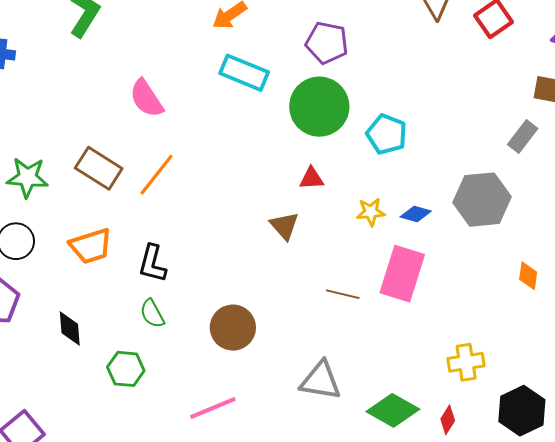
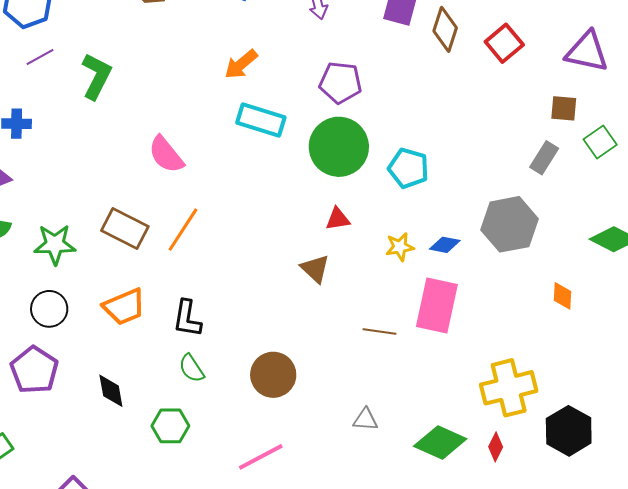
yellow cross: (466, 362) -> (509, 388), size x1.5
gray triangle: (321, 381) -> (365, 420), size x0.6

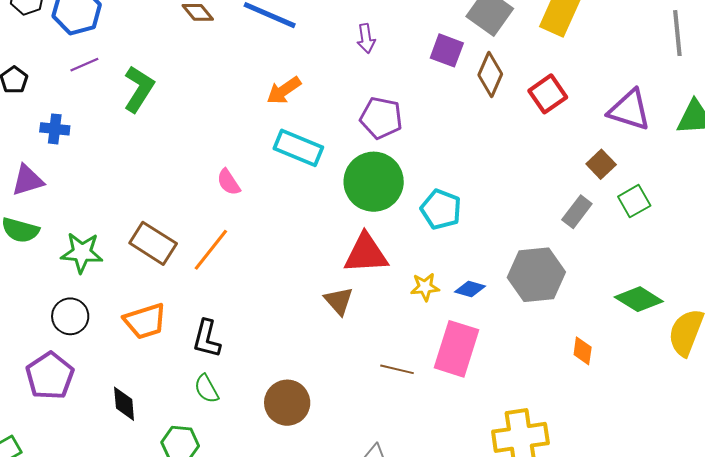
brown square: (564, 108) -> (601, 164), turned 36
pink semicircle: (166, 155) -> (229, 182), moved, size x0.7
red triangle: (338, 219) -> (366, 254), size x1.8

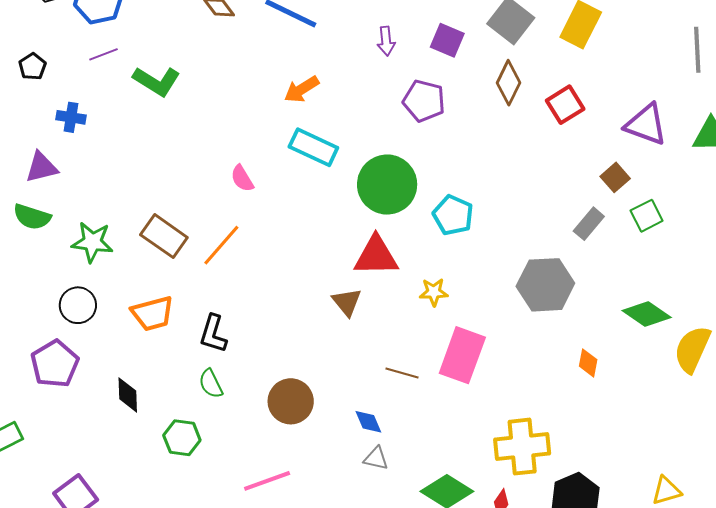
purple square: (447, 50) -> (447, 40), moved
green L-shape: (139, 89) -> (157, 81), turned 87
purple pentagon: (381, 118) -> (424, 101), moved
blue diamond: (470, 289) -> (368, 422), moved, turned 48

